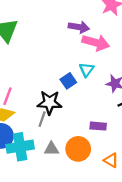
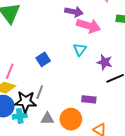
blue square: (68, 81) -> (43, 59), moved
black star: (50, 103) -> (26, 102), moved
cyan cross: (20, 147) -> (20, 116), size x0.6

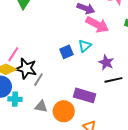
blue square: (43, 59) -> (66, 52), moved
purple rectangle: (89, 99) -> (85, 95), size x1.5
black star: (26, 102) -> (26, 69), moved

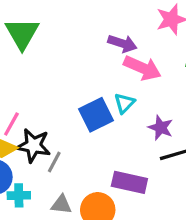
blue square: (66, 52) -> (96, 115), size x1.5

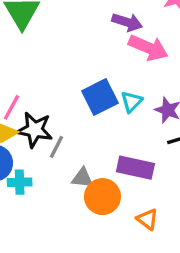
cyan triangle: (124, 103) -> (131, 102), moved
gray triangle: (61, 205) -> (82, 178), moved

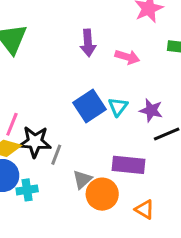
purple arrow: (127, 22) -> (88, 43), moved, turned 75
pink arrow: (148, 48) -> (127, 57), size x0.7
gray triangle: (82, 178) -> (82, 180), turned -42

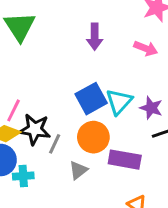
pink arrow: (127, 57) -> (146, 48), moved
cyan triangle: (118, 107) -> (119, 102), size x1.4
orange circle: (102, 194) -> (93, 137), moved

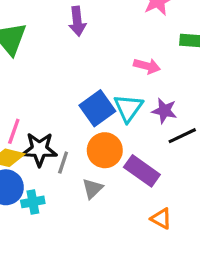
purple arrow: (95, 37) -> (77, 21), moved
pink arrow: (146, 48) -> (147, 66), moved
purple rectangle: (125, 160) -> (142, 171), turned 32

